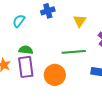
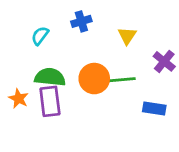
green semicircle: (26, 50) -> (50, 77), size x1.5
orange circle: (55, 75) -> (94, 79), moved

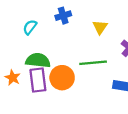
orange circle: (94, 79) -> (62, 78), moved

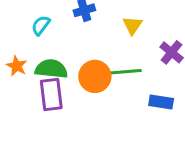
orange star: (13, 78) -> (17, 66), moved
orange circle: (62, 78) -> (95, 76), moved

